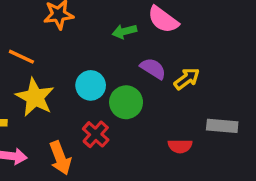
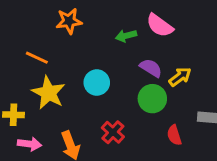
green circle: (126, 102) -> (152, 99), moved
red cross: (96, 134) -> (113, 132), moved
red semicircle: (180, 146) -> (174, 135), turned 72

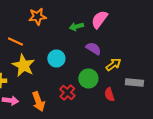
pink semicircle: (160, 25) -> (99, 20), turned 90
yellow arrow: (180, 77) -> (113, 64), moved
green circle: (152, 99) -> (88, 78), moved

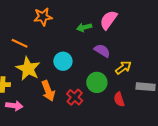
orange arrow: (38, 102) -> (48, 91), moved

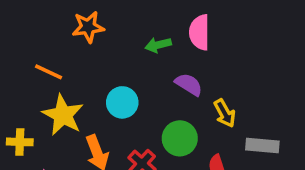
pink semicircle: (109, 20) -> (200, 32), turned -36
yellow arrow: (123, 68) -> (225, 113), turned 98

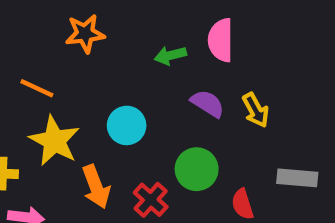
yellow arrow: (225, 113) -> (256, 110), moved

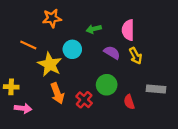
pink semicircle: (221, 40) -> (128, 30), moved
cyan circle: (127, 125) -> (72, 49), moved
yellow star: (54, 141) -> (50, 64), moved

